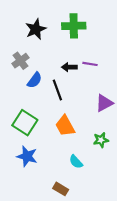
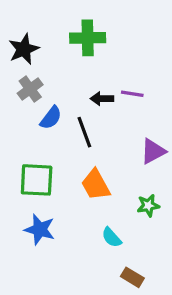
green cross: (74, 26) -> (88, 38), moved
black star: (36, 29) -> (24, 49), moved
green square: (25, 123) -> (37, 180), turned -30
brown rectangle: (61, 189) -> (132, 277), moved

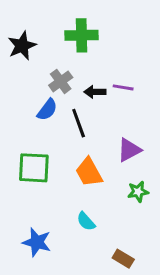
gray cross: (30, 89) -> (61, 81), moved
purple triangle: (153, 151) -> (129, 150), moved
blue star: (40, 229) -> (37, 242), moved
cyan semicircle: (112, 237) -> (86, 221), moved

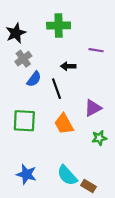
gray cross: (61, 81) -> (23, 59), moved
purple line: (123, 87) -> (96, 50), moved
cyan semicircle: (86, 221) -> (67, 175), moved, size x1.5

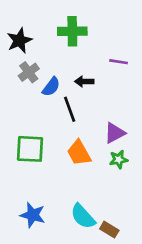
blue semicircle: (34, 79) -> (51, 87), moved
green star: (99, 138) -> (119, 159), moved

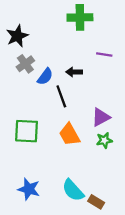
green cross: (72, 31) -> (80, 17), moved

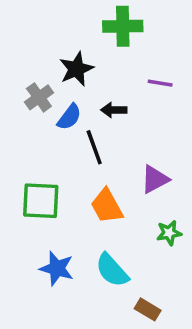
black star: (17, 36) -> (76, 69), moved
green star: (104, 140) -> (169, 233), moved
blue star: (29, 189) -> (57, 268), moved
cyan semicircle: (73, 190) -> (112, 270), moved

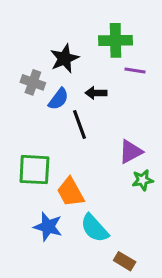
green cross: (123, 26) -> (116, 40), moved
gray cross: (39, 97) -> (33, 82), turned -35
orange trapezoid: (107, 206) -> (70, 192), moved
green star: (169, 233) -> (143, 180), moved

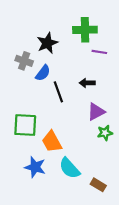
black arrow: (96, 93) -> (87, 83), moved
brown rectangle: (125, 261) -> (98, 185), moved

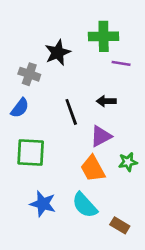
blue semicircle: (43, 73) -> (20, 108), moved
purple triangle: (96, 112) -> (101, 136), moved
orange trapezoid: (52, 142) -> (93, 169), moved

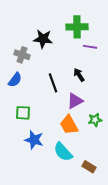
black star: (58, 53) -> (43, 39), turned 30
black arrow: (106, 101) -> (79, 75), turned 56
green square: (31, 152) -> (23, 113), size x0.7
blue star: (43, 204) -> (34, 140), moved

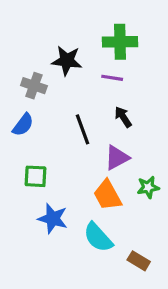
purple line: (90, 47) -> (112, 78), moved

